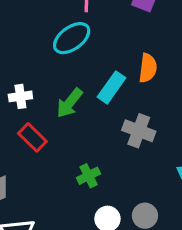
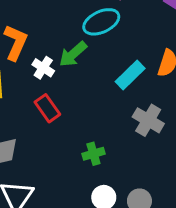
white cross: (20, 96) -> (43, 68), turned 30
green arrow: (69, 103) -> (73, 54), moved

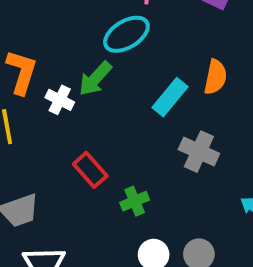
red rectangle: (47, 108) -> (90, 170), moved

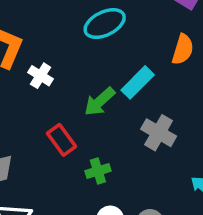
orange semicircle: (215, 77) -> (183, 49), moved
green arrow: (95, 79) -> (100, 102), moved

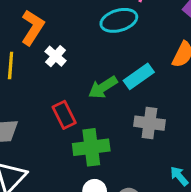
gray cross: (159, 133) -> (149, 123), turned -32
green cross: (98, 171) -> (91, 147), size x1.6

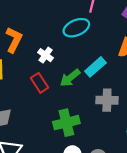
white cross: (56, 56) -> (46, 55), moved
red rectangle: (64, 115) -> (39, 83), moved

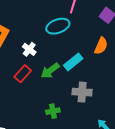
red rectangle: (39, 83) -> (23, 74), turned 72
green cross: (66, 123) -> (53, 111), moved, size x0.6

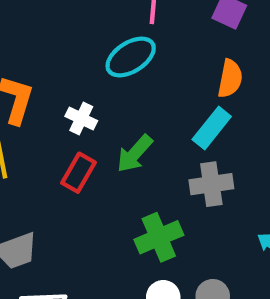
cyan rectangle: (73, 62) -> (212, 128), moved
green cross: (53, 111) -> (159, 237), size x1.5

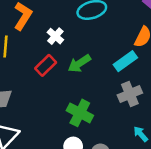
gray cross: (211, 184) -> (130, 94), moved, turned -30
green cross: (159, 237) -> (80, 113), turned 35

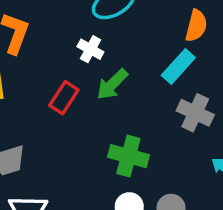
white cross: (55, 36) -> (90, 49), moved
gray cross: (130, 94) -> (195, 113), turned -30

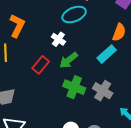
gray cross: (195, 113) -> (103, 91), moved
green cross: (128, 156) -> (74, 87), moved

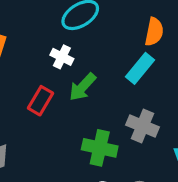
green cross: (74, 87) -> (100, 148), moved

